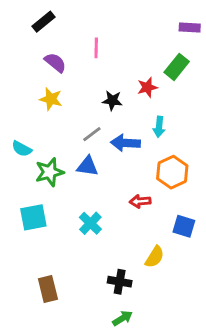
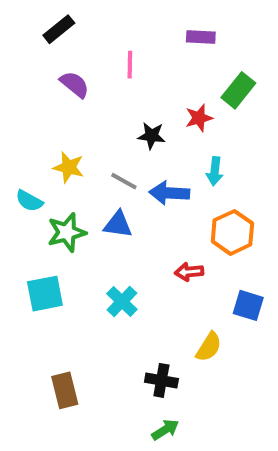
purple rectangle: (190, 27) -> (201, 37), moved
yellow star: (51, 99) -> (69, 167), moved
gray line: (92, 134) -> (124, 181), turned 66

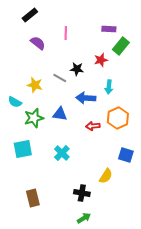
purple rectangle: (201, 37) -> (109, 29), moved
gray line: (124, 181) -> (60, 78), moved
red arrow: (189, 272) -> (93, 126), moved

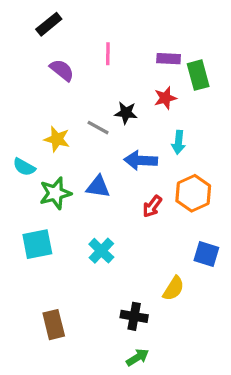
purple rectangle: (109, 29) -> (169, 59), moved
green rectangle: (121, 46) -> (198, 75), turned -54
red arrow: (93, 126) -> (152, 206), turned -48

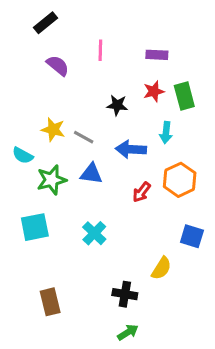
green rectangle: (198, 75) -> (184, 96), moved
gray line: (98, 128) -> (84, 137), moved

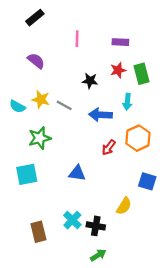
purple semicircle: (58, 65) -> (36, 61), moved
cyan semicircle: (23, 155) -> (17, 106), moved
blue triangle: (91, 174) -> (77, 173), moved
cyan cross: (94, 233) -> (72, 220), moved

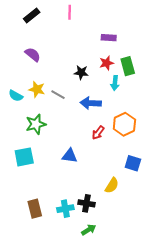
pink line: (77, 39) -> (70, 12), moved
cyan arrow: (127, 102) -> (115, 83), moved
cyan cross: (72, 220) -> (65, 209), moved, turned 35

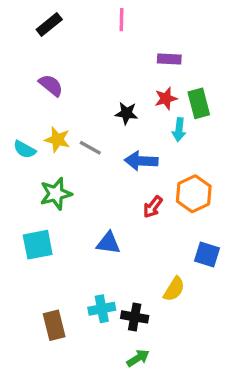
pink line: (70, 12) -> (122, 20), moved
cyan cross: (65, 209) -> (102, 309), moved

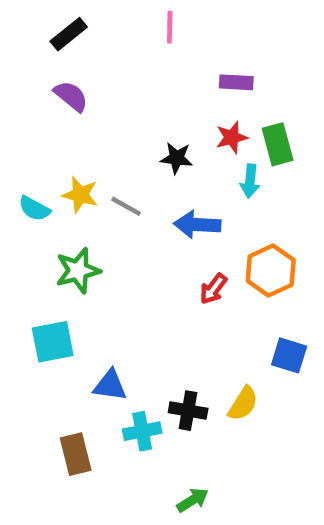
purple semicircle: (51, 85) -> (71, 96), moved
blue triangle: (108, 243) -> (110, 385), moved
black cross: (135, 317) -> (188, 411), moved

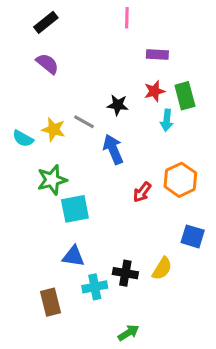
pink line: (170, 27) -> (127, 18), moved
gray line: (126, 206) -> (84, 122), moved
blue arrow: (197, 225) -> (113, 149), moved, turned 64
cyan square: (53, 342) -> (75, 209), moved

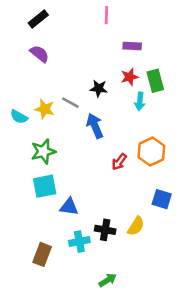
cyan square: (75, 209) -> (45, 186), moved
blue triangle: (73, 256) -> (69, 207), moved
brown rectangle: (50, 302) -> (42, 254), turned 35

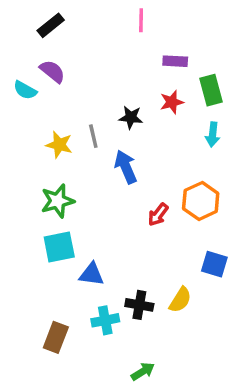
green rectangle: (155, 81) -> (211, 90), moved
cyan arrow: (140, 101) -> (213, 134), moved
gray line: (70, 103) -> (93, 136), turned 48
cyan semicircle: (19, 117) -> (25, 90), moved

